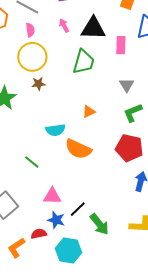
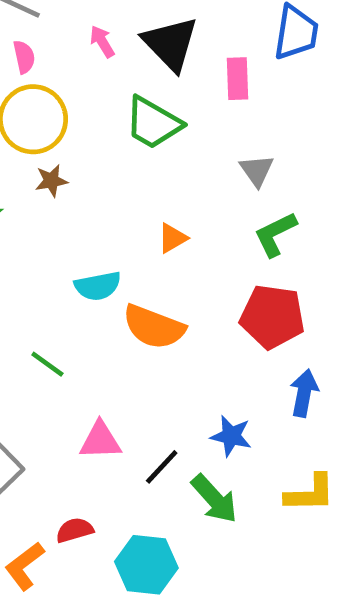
black triangle: (93, 28) -> (170, 44), turned 48
green trapezoid: (84, 62) -> (153, 123), turned 108
blue star: (56, 220) -> (231, 436), moved

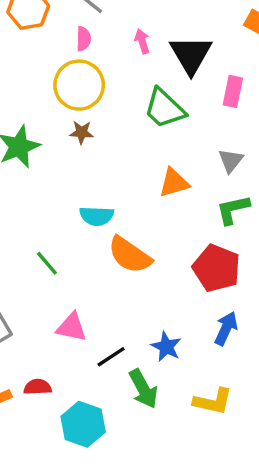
orange triangle: (172, 238) -> (174, 183), moved, size x1.4

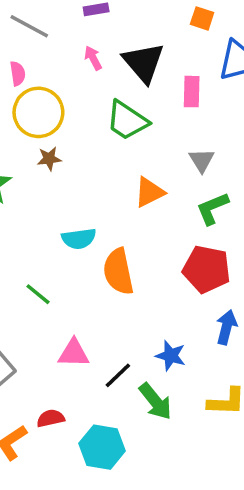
pink semicircle: (83, 39) -> (18, 74), moved
orange semicircle: (130, 255) -> (118, 271), turned 54

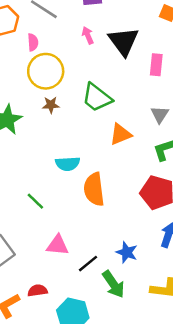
green trapezoid: (127, 120) -> (97, 98), moved

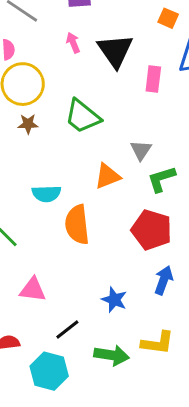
gray triangle: (160, 114) -> (141, 150), moved
orange triangle: (121, 134) -> (107, 176), moved
black line: (88, 264) -> (67, 329), moved
green arrow: (113, 284) -> (111, 355), moved, turned -48

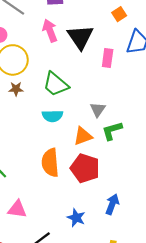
orange square: (168, 18) -> (119, 14), turned 32
pink arrow: (73, 43) -> (50, 31), size x1.5
orange triangle: (107, 176) -> (83, 136), moved
cyan semicircle: (46, 194) -> (52, 116), moved
red pentagon: (152, 230) -> (85, 168), moved

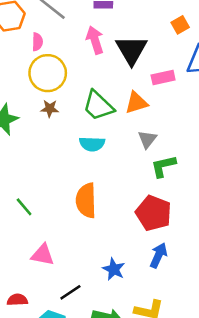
pink rectangle: (108, 58) -> (163, 77), turned 66
orange triangle: (83, 136) -> (136, 103), moved
red pentagon: (85, 168) -> (154, 213), moved

